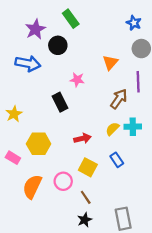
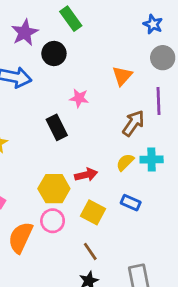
yellow hexagon: (39, 144) -> (54, 189), moved
blue rectangle: (117, 160) -> (131, 203), turned -32
pink circle: (63, 181) -> (53, 221), moved

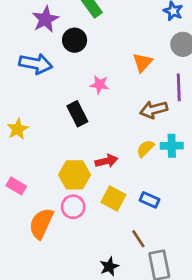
brown arrow: (133, 123) -> (154, 110), turned -140
blue rectangle: (131, 203) -> (150, 200), moved
brown line: (90, 251) -> (138, 239), moved

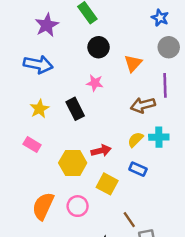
black circle: (75, 40) -> (99, 47), moved
yellow star: (18, 129) -> (39, 109), moved
pink rectangle: (16, 186) -> (32, 145), moved
blue rectangle: (150, 200) -> (138, 169), moved
pink circle: (73, 207) -> (78, 206), moved

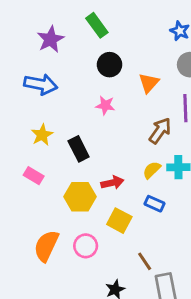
brown arrow: (143, 105) -> (160, 131), turned 140
black rectangle: (75, 109) -> (79, 149), moved

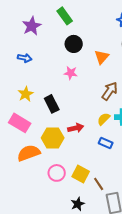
blue arrow: (41, 84) -> (25, 58), size x0.6
pink rectangle: (34, 176) -> (20, 123), size x1.5
yellow square: (119, 221) -> (81, 174), moved
orange semicircle: (46, 246) -> (29, 153), moved, turned 45

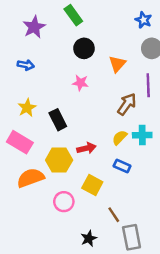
yellow square: (81, 174) -> (92, 185), moved

